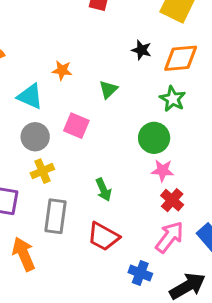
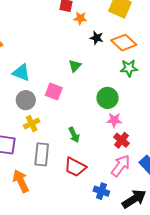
orange diamond: (181, 58) -> (124, 43), turned 50
orange star: (62, 70) -> (80, 18), moved
green star: (173, 99) -> (129, 68), moved, turned -30

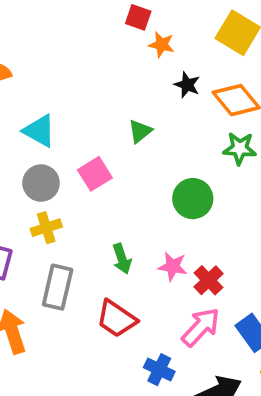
pink square: (54, 92) -> (95, 174), turned 30
pink star: (114, 120) -> (173, 266), moved

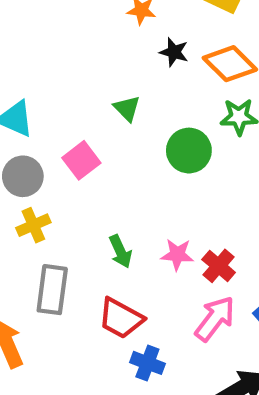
green triangle: (140, 131) -> (127, 108), turned -30
green circle: (193, 199) -> (189, 151), moved
blue cross: (159, 370) -> (147, 363), moved

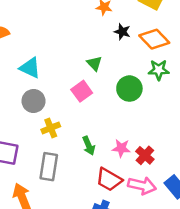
pink square: (81, 160) -> (82, 91), moved
yellow cross: (33, 225) -> (51, 128), moved
red trapezoid: (121, 318) -> (109, 179), moved
pink arrow: (215, 319) -> (142, 186), turned 64

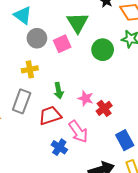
green triangle: (94, 63) -> (77, 23), size x1.6
gray circle: (34, 101) -> (37, 38), moved
red trapezoid: (109, 179) -> (50, 115), moved, turned 120
pink arrow: (142, 186) -> (78, 132), moved, turned 30

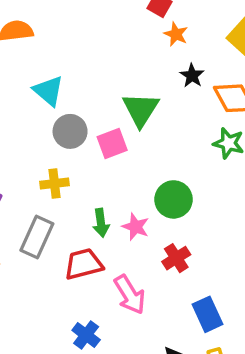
green circle: (103, 50) -> (174, 199), moved
pink star: (86, 98) -> (136, 227), moved
blue cross: (59, 147) -> (86, 335), moved

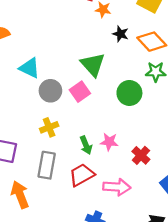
green circle: (174, 199) -> (129, 93), moved
pink arrow: (130, 295) -> (117, 187), turned -40

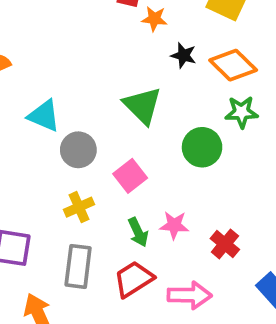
pink square: (80, 92) -> (130, 176), moved

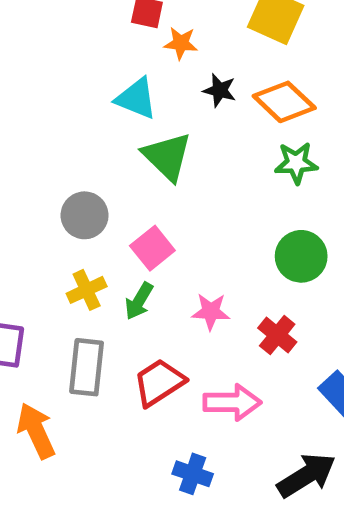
cyan triangle: (44, 116) -> (136, 99), moved
green circle: (202, 147) -> (301, 256), moved
green arrow: (138, 232) -> (139, 301), moved, turned 56

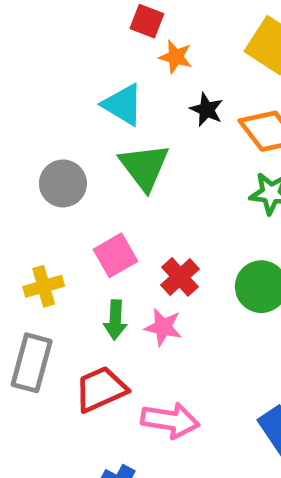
gray circle: (85, 215) -> (63, 183), moved
green arrow: (139, 301) -> (115, 320), moved, turned -36
red cross: (277, 335) -> (180, 277), moved

